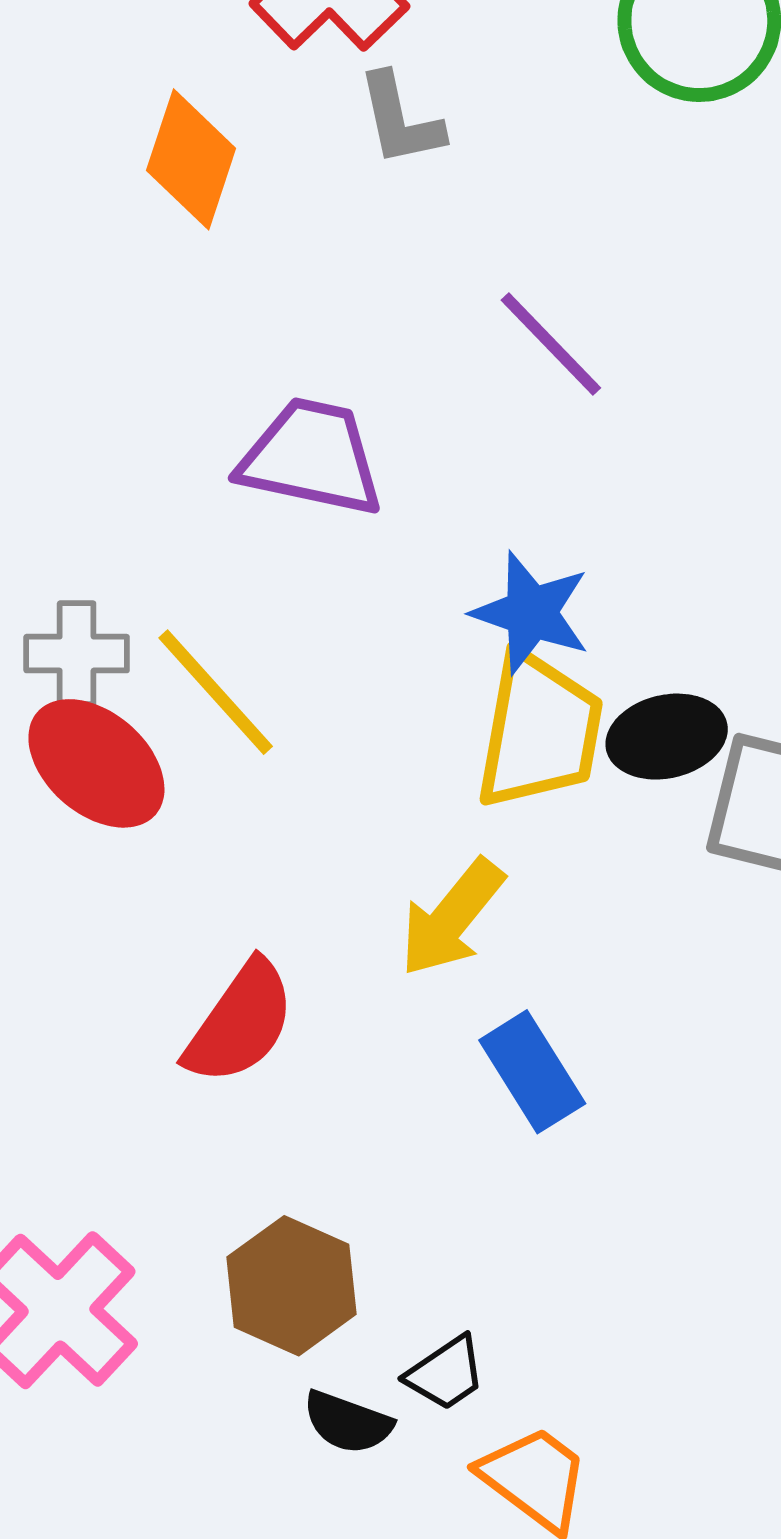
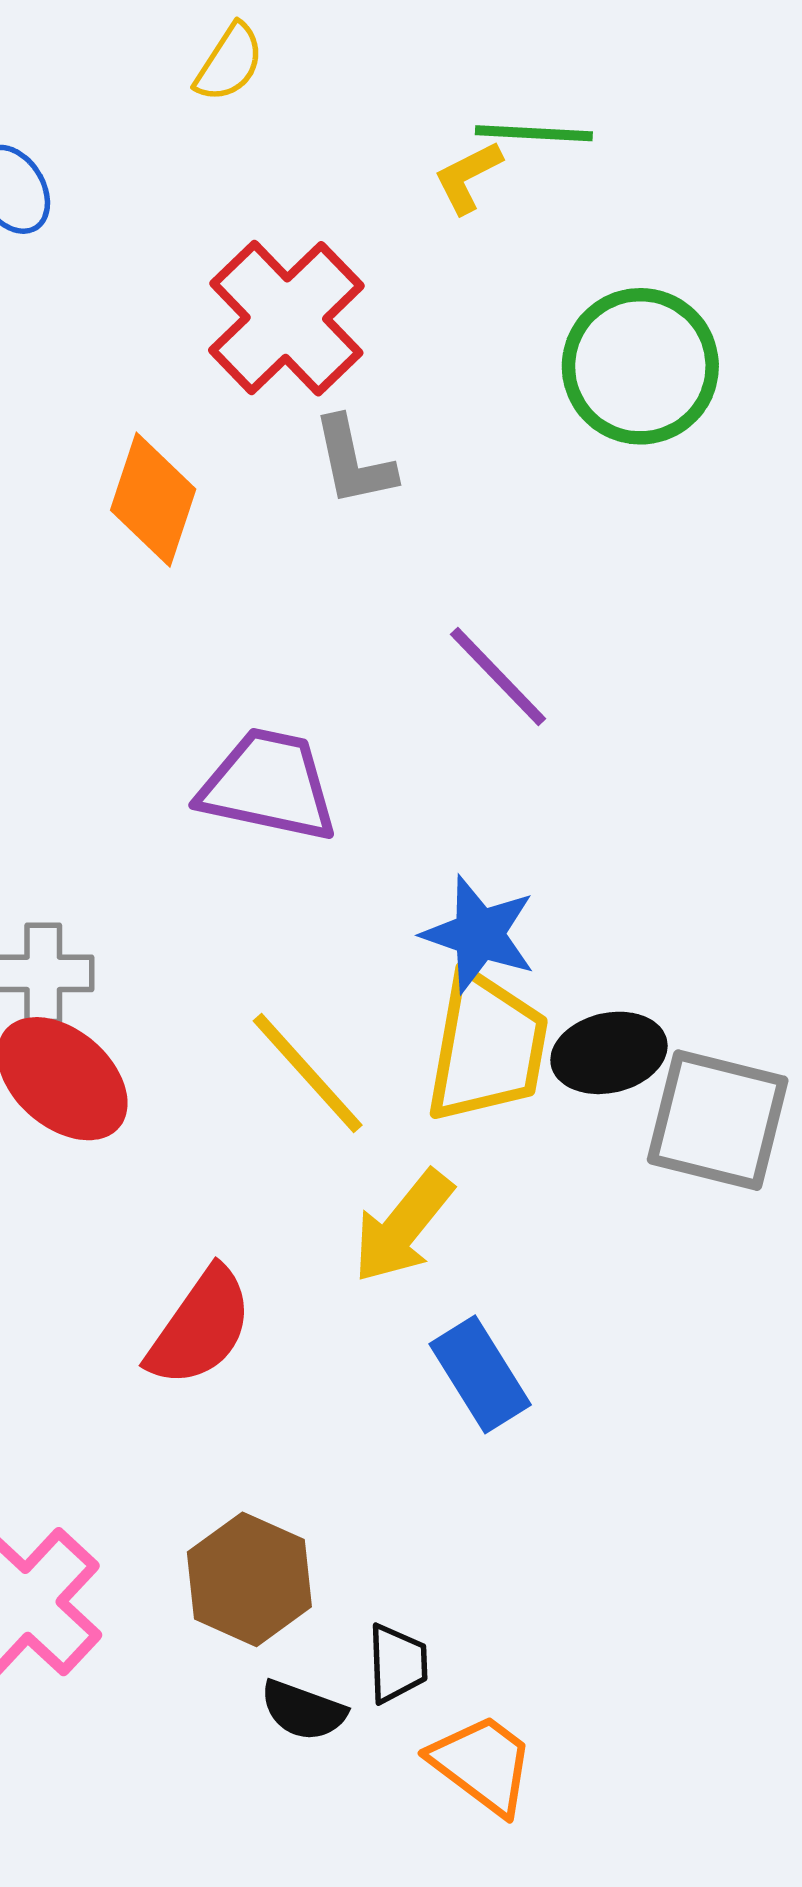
yellow line: (216, 692) -> (308, 1073), moved
black trapezoid: (446, 1373) -> (397, 1663), turned -58

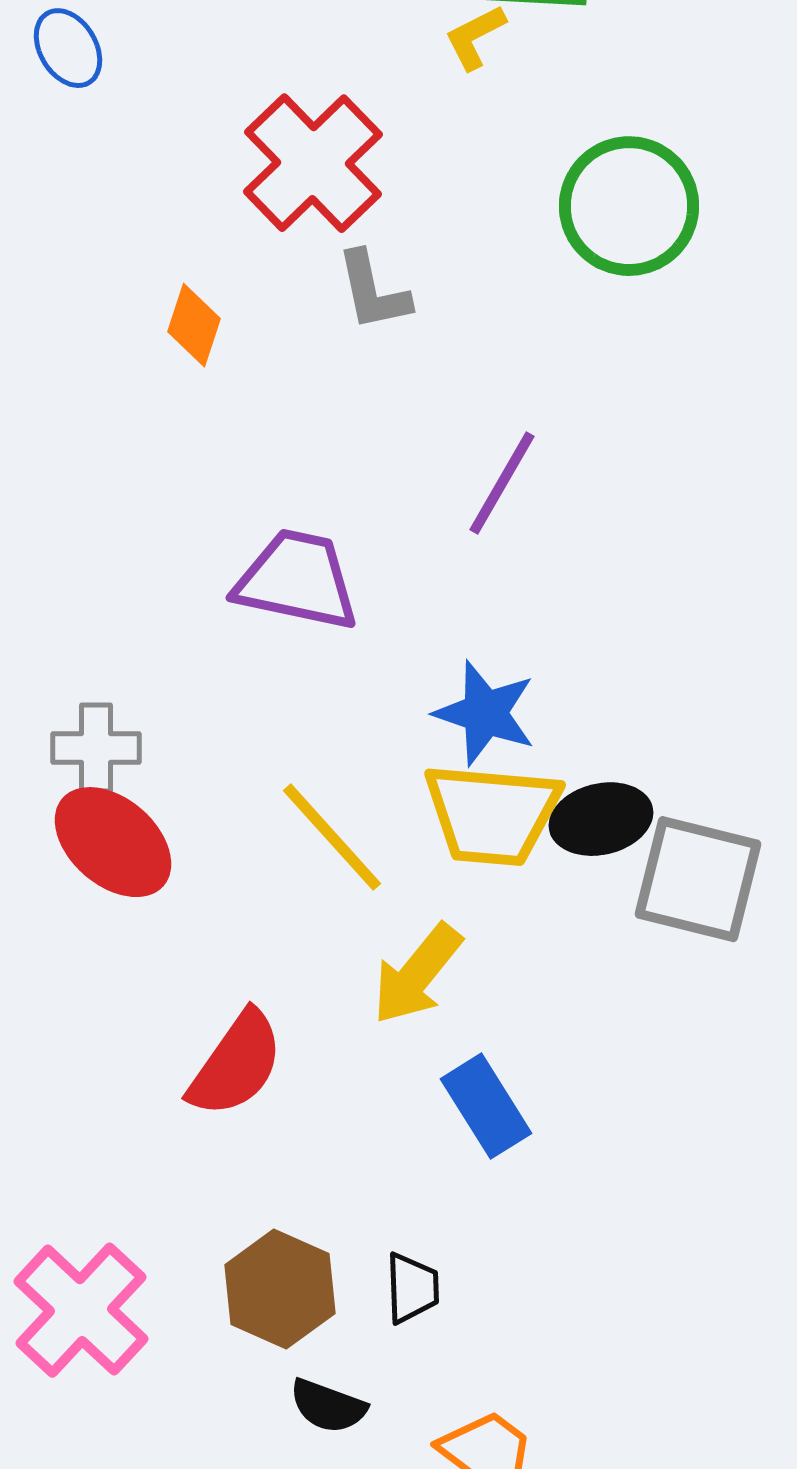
orange diamond: (153, 500) -> (194, 325), size x0.7
purple line: (498, 677) -> (502, 483), turned 74
yellow trapezoid: (487, 1047) -> (492, 814), turned 85
black trapezoid: (397, 1663) -> (412, 1288), moved

